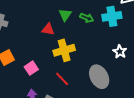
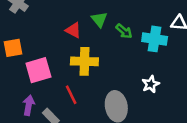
green triangle: (65, 15) -> (99, 19), turned -32
pink square: (31, 68) -> (38, 70), size x1.5

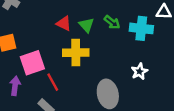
green triangle: (99, 19) -> (86, 25), moved
red line: (71, 95) -> (53, 82), moved
purple arrow: (29, 105) -> (15, 86), moved

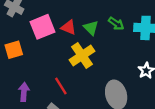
yellow cross: (76, 53) -> (82, 56), turned -30
pink square: (32, 63) -> (43, 27), moved

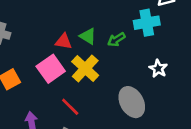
green arrow: (116, 24) -> (116, 40), moved, turned 126
pink square: (43, 27) -> (51, 69), moved

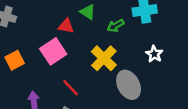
green triangle: (88, 36) -> (88, 12), moved
yellow cross: (85, 68) -> (104, 58), moved

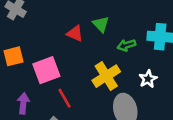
pink square: (53, 51) -> (46, 70), moved
white star: (154, 54) -> (148, 79), moved

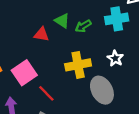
green arrow: (126, 45) -> (83, 26), moved
yellow cross: (106, 76) -> (78, 65), turned 35

